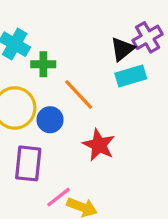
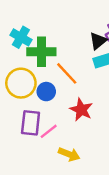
green cross: (43, 64) -> (41, 52), size x1.6
pink line: (58, 197) -> (49, 131), moved

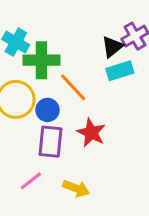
purple rectangle: (31, 123) -> (51, 142), moved
pink line: (49, 131) -> (31, 181), moved

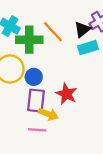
orange line: (73, 87) -> (53, 32), moved
pink line: (31, 181) -> (37, 130), moved, turned 42
yellow arrow: (76, 188) -> (48, 114), moved

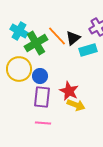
black triangle: (82, 29) -> (73, 38), moved
green cross: (29, 40) -> (36, 43), turned -30
yellow arrow: (48, 114) -> (76, 105), moved

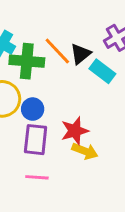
green cross: (36, 43) -> (27, 61), turned 35
cyan rectangle: (88, 50) -> (102, 71), turned 54
red star: (69, 91) -> (75, 131), turned 30

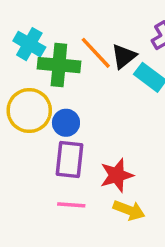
red star: (75, 131) -> (117, 175), moved
yellow arrow: (85, 151) -> (129, 210), moved

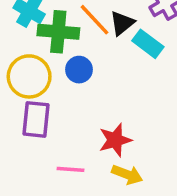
blue circle: (66, 123) -> (79, 70), moved
purple rectangle: (69, 159) -> (36, 119), moved

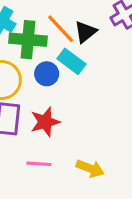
cyan rectangle: (148, 44) -> (71, 61), moved
red star: (115, 140) -> (45, 122), moved

